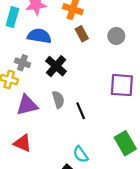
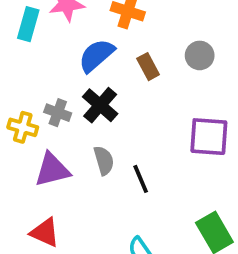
brown rectangle: (82, 34) -> (148, 67), moved
blue semicircle: (39, 36) -> (96, 55), moved, turned -50
gray cross: (23, 63) -> (58, 113), moved

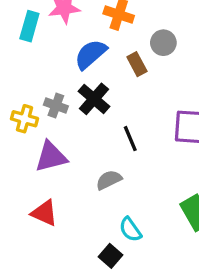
gray circle: (200, 55) -> (163, 43), moved
gray semicircle: (104, 161) -> (109, 180), moved, turned -100
black line: (141, 179) -> (130, 139), moved

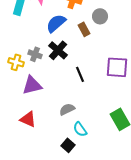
gray semicircle: (109, 180) -> (67, 109), moved

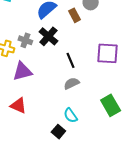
gray semicircle: (67, 109) -> (71, 83), moved

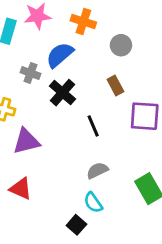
brown rectangle: (75, 15) -> (115, 86), moved
gray cross: (25, 40) -> (30, 73), moved
gray semicircle: (71, 83) -> (97, 171), moved

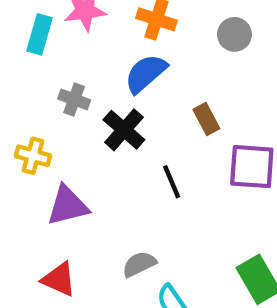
gray circle: (121, 45) -> (234, 34), moved
blue semicircle: (60, 55) -> (146, 73), moved
gray semicircle: (97, 171) -> (139, 264), moved

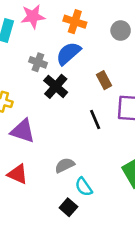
gray cross: (74, 99) -> (38, 62), moved
black line: (172, 182) -> (95, 119), moved
purple triangle: (68, 206) -> (23, 131), turned 32

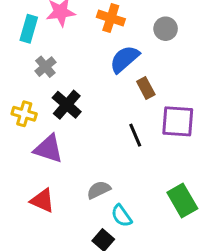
blue semicircle: (68, 53) -> (125, 59), moved
gray cross: (38, 62) -> (45, 67), moved, turned 30
black cross: (56, 86) -> (67, 105), moved

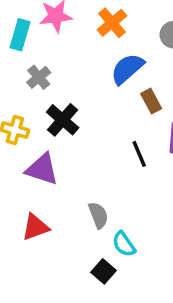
orange cross: (111, 18) -> (112, 23), turned 32
gray semicircle: (99, 190) -> (98, 215), turned 95
red triangle: (42, 201) -> (35, 227), turned -44

